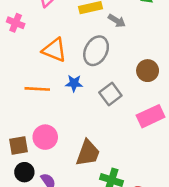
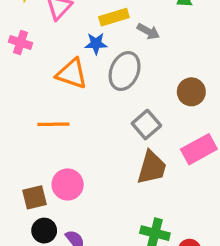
blue star: (74, 83) -> (96, 44), moved
brown trapezoid: (88, 153) -> (152, 168), moved

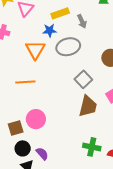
gray arrow: (148, 31) -> (82, 21), turned 40
gray ellipse: (125, 71) -> (68, 47), turned 55
orange triangle: (72, 74) -> (35, 50), turned 45

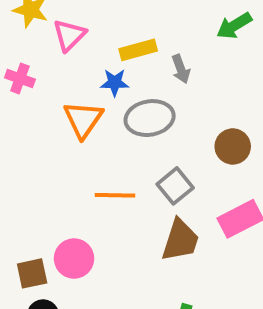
orange line: (25, 82) -> (115, 195), moved

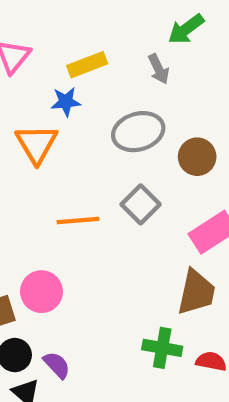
gray arrow: (181, 69) -> (159, 69), moved
gray ellipse: (150, 118) -> (138, 132), moved
brown trapezoid: (180, 240) -> (196, 292), moved

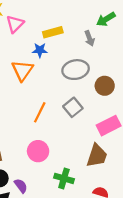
orange line: (78, 221) -> (40, 112), turned -65
pink circle: (41, 292) -> (38, 151), moved
green cross: (162, 348) -> (64, 178), moved

